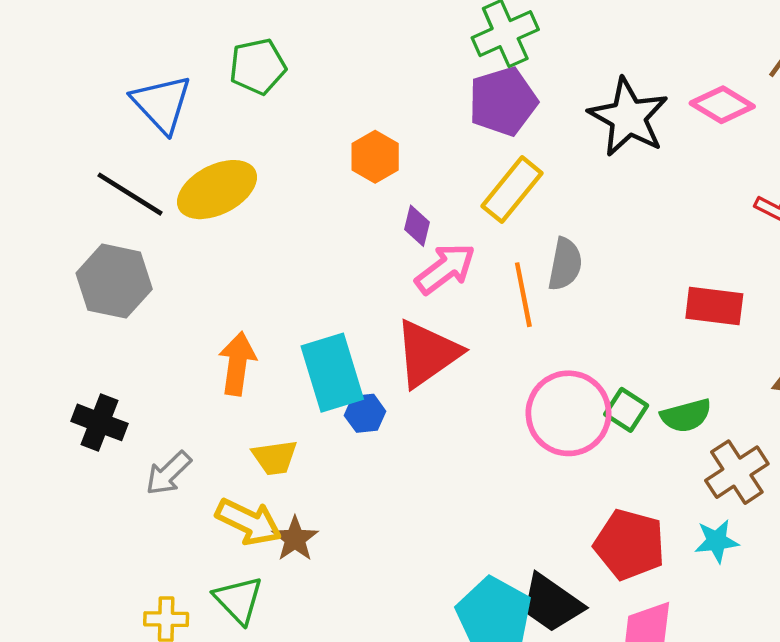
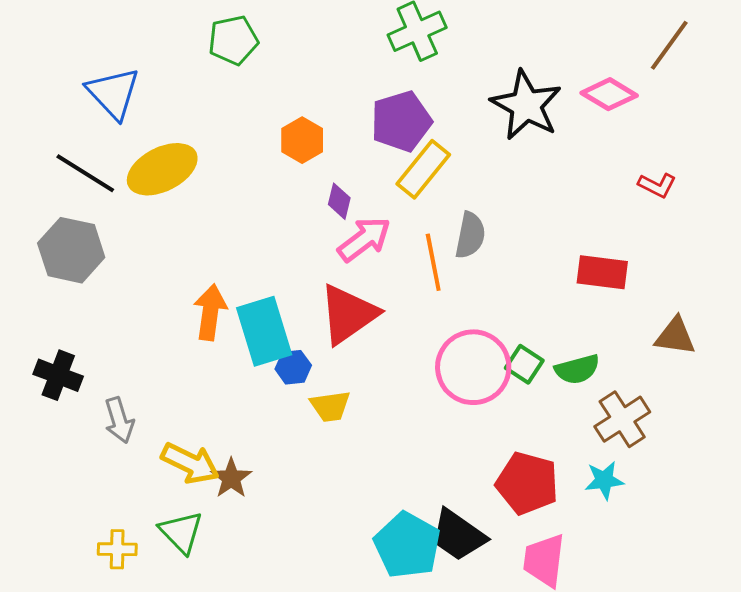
green pentagon: (258, 66) -> (233, 40), moved
purple pentagon: (503, 101) -> (401, 121), moved
orange arrow: (237, 364) -> (210, 312), moved
yellow trapezoid: (275, 457) -> (330, 406), moved
gray arrow: (168, 473) -> (119, 420), turned -63

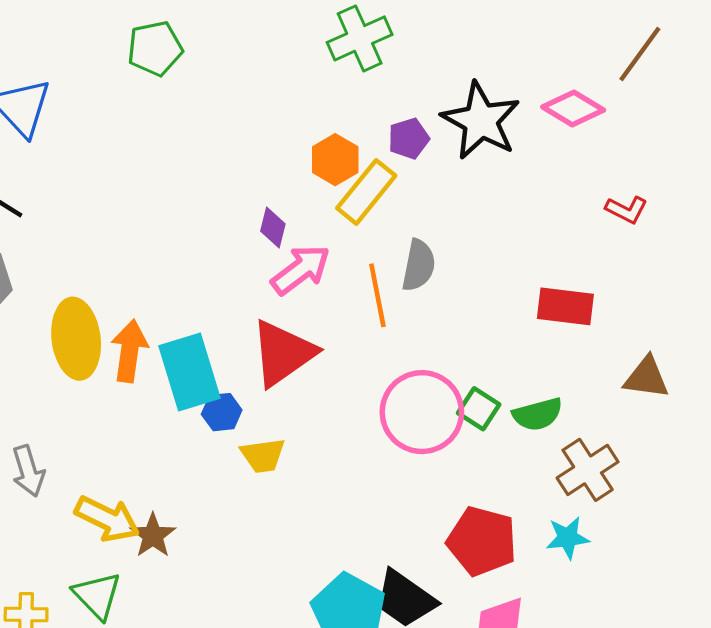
purple pentagon: (401, 121) -> (409, 139), moved, size x0.6
orange hexagon: (302, 140) -> (335, 160), moved
yellow ellipse: (162, 169) -> (76, 339), moved, turned -70

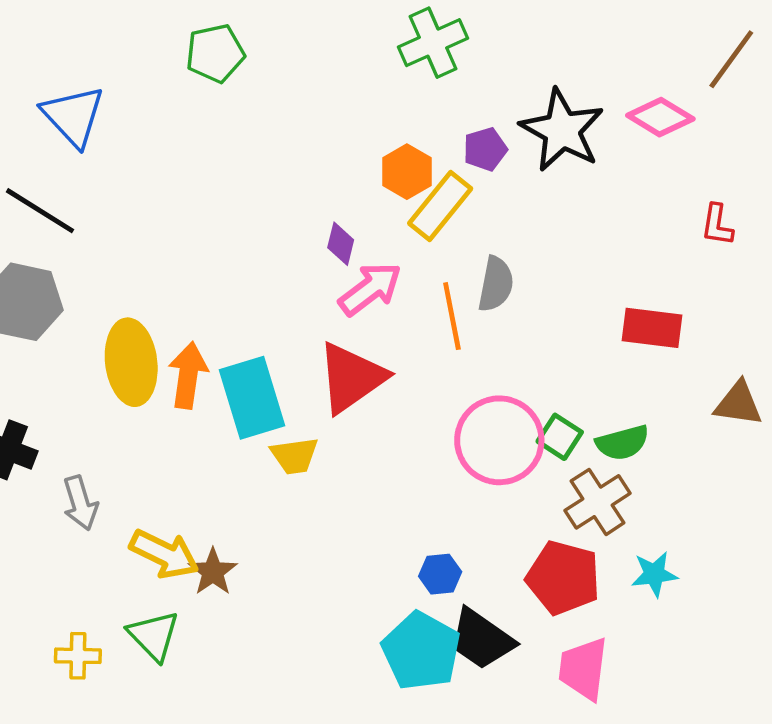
red L-shape: (627, 210) -> (717, 225), turned 72
blue hexagon: (222, 412) -> (440, 574), moved
yellow trapezoid: (263, 455) -> (295, 456), moved
brown cross: (588, 470) -> (598, 502), moved

